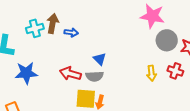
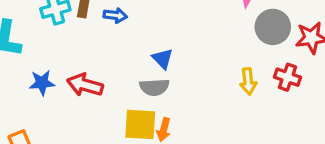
blue star: (26, 73) -> (42, 83), size x0.7
red arrow: (70, 74) -> (85, 85), moved

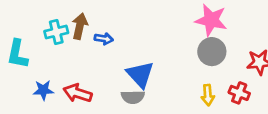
gray circle: (273, 27) -> (212, 52), moved
blue triangle: (163, 59) -> (140, 74), size x1.6

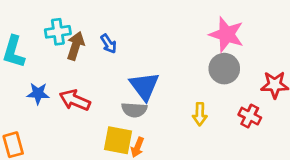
brown arrow: (80, 26) -> (76, 46), moved
blue arrow: (104, 39) -> (109, 44), turned 42
yellow arrow: (208, 95) -> (200, 114), moved

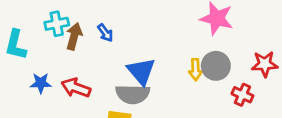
gray circle: (224, 69) -> (216, 66), moved
gray semicircle: (134, 110) -> (133, 94), size x1.4
yellow arrow: (200, 114) -> (195, 70), moved

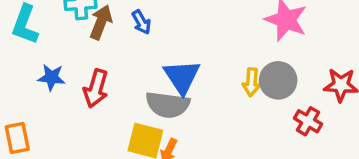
red arrow: (76, 88) -> (96, 88), turned -100

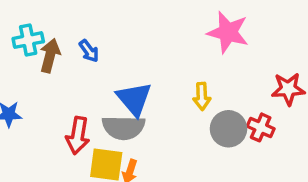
gray circle: (278, 80) -> (228, 129), moved
red arrow: (96, 88) -> (78, 135), moved

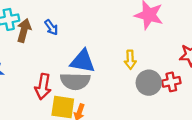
blue triangle: (134, 99) -> (83, 61), turned -40
red cross: (261, 127) -> (171, 82), turned -36

